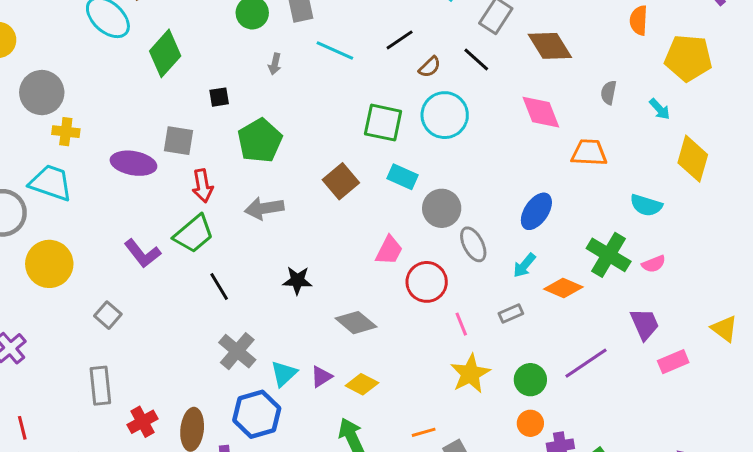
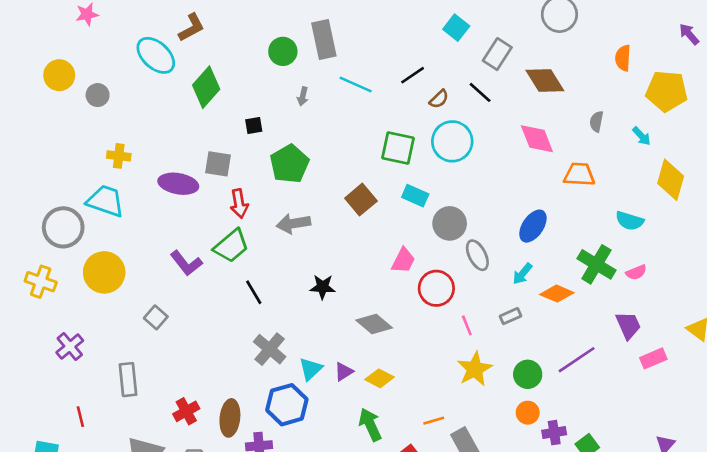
gray circle: (42, 93) -> (98, 95), moved, size x0.6
gray rectangle: (100, 386) -> (128, 380), moved

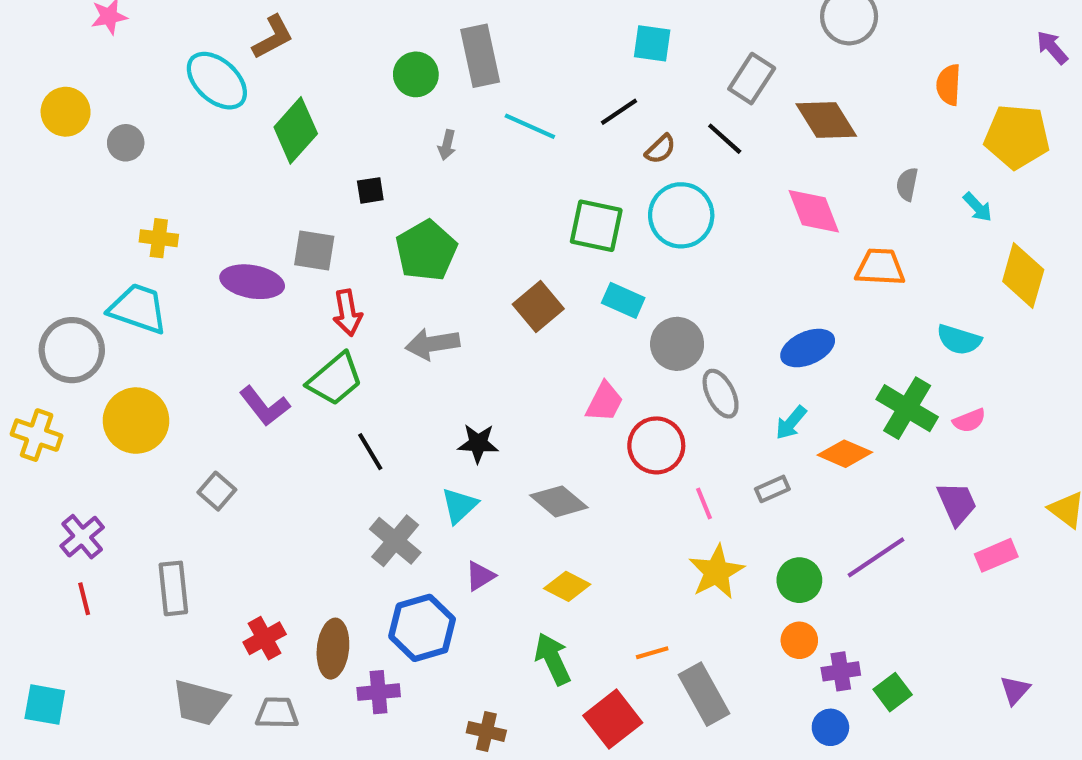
cyan square: (456, 28) -> (652, 43), moved, turned -30
blue ellipse: (533, 226) -> (808, 348), turned 32
cyan triangle: (311, 369) -> (459, 506), moved
purple triangle: (344, 372) -> (480, 576), moved
red line: (80, 417) -> (84, 599), moved

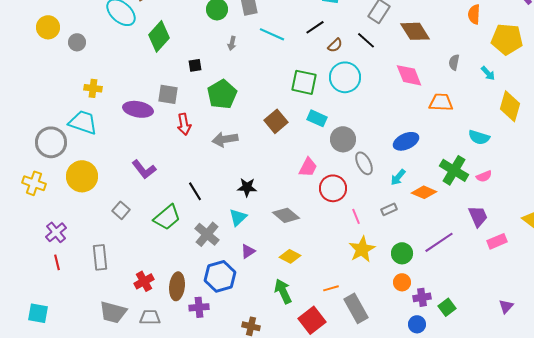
green trapezoid: (335, 379) -> (167, 217), moved

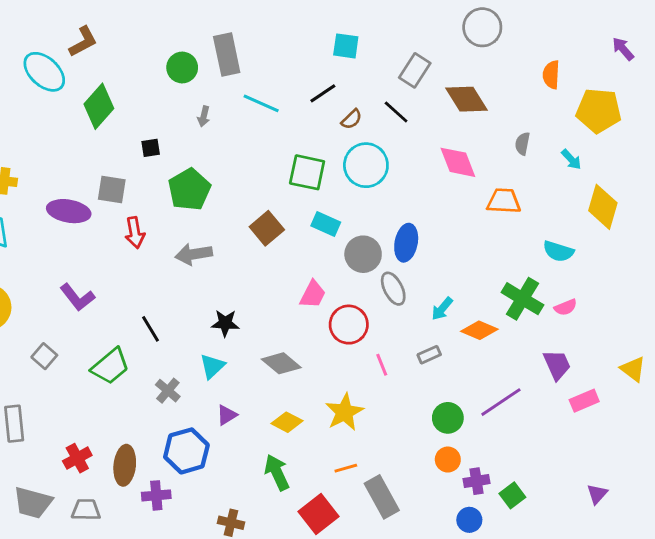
blue ellipse: (406, 141) -> (406, 243), moved, turned -55
gray cross: (207, 234) -> (168, 391), size x0.7
yellow star: (362, 249) -> (344, 412), moved

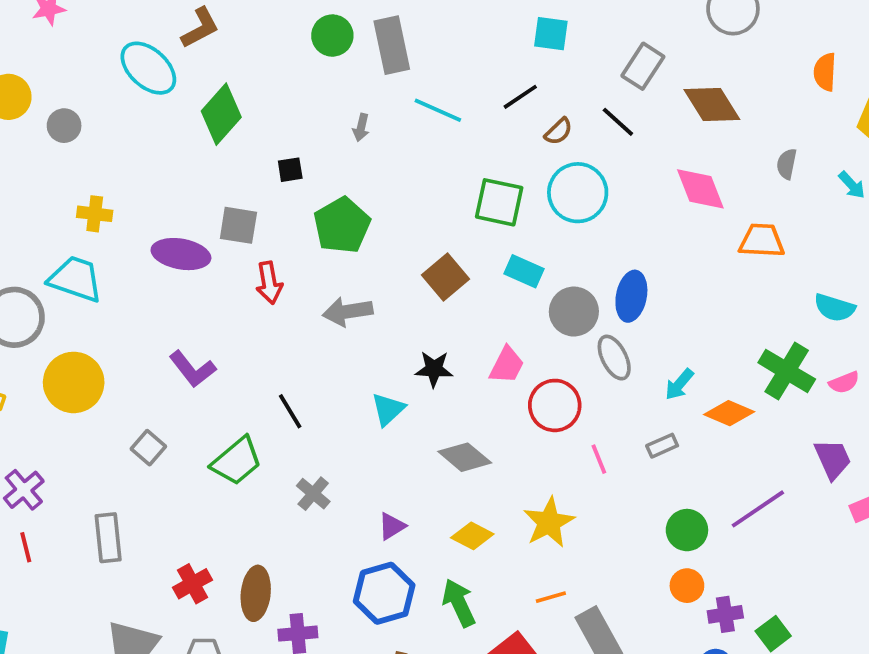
green circle: (182, 67) -> (332, 36), moved
black star: (225, 323) -> (434, 369), moved
cyan triangle: (212, 366) -> (388, 409), moved
blue hexagon: (186, 451) -> (384, 593), moved

